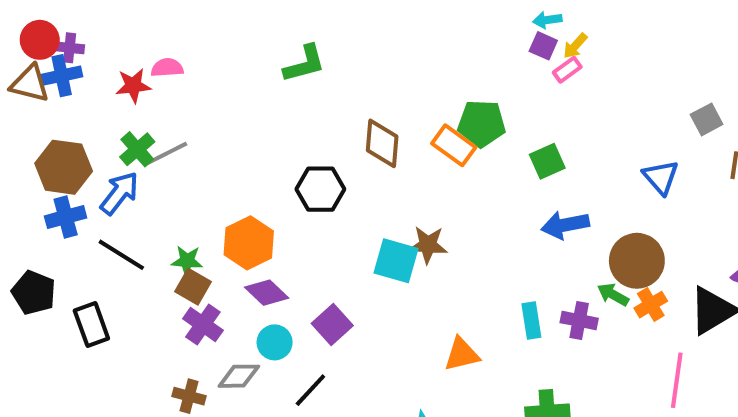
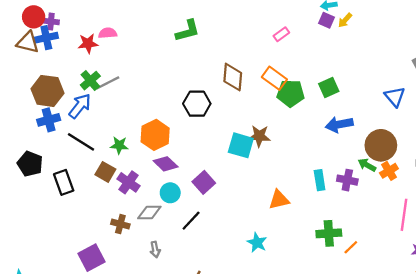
pink rectangle: (567, 70) -> (281, 34), moved
green pentagon: (482, 123) -> (291, 93), moved
brown square: (193, 287) -> (105, 172), moved

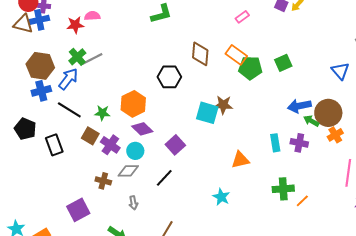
blue arrow: (339, 124) -> (299, 106), moved
green arrow: (367, 165) -> (311, 121), moved
cyan circle: (170, 193) -> (135, 151), moved

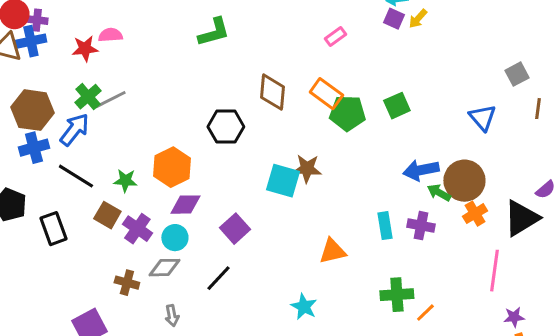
purple diamond: (142, 129) -> (185, 205), turned -45

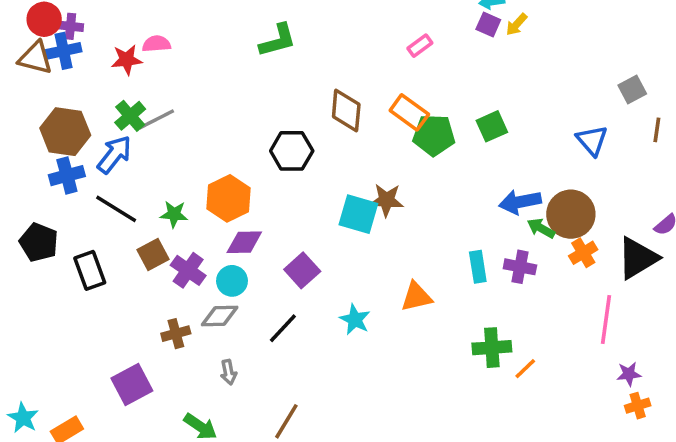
brown square: (107, 215) -> (153, 255), turned 32
brown cross: (127, 283) -> (176, 334), turned -30
cyan star: (304, 307) -> (355, 320), moved

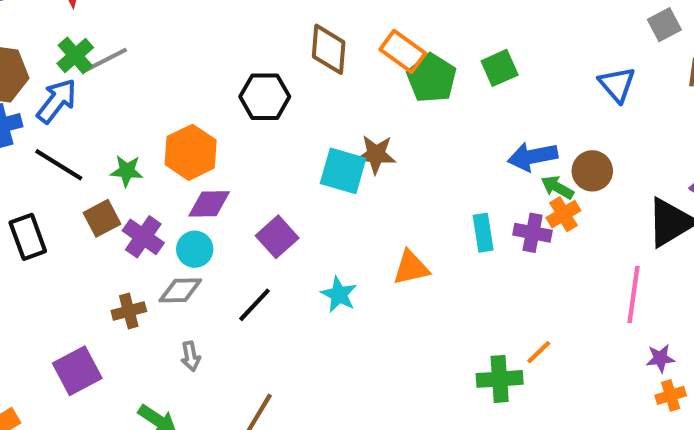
green pentagon: (434, 135) -> (432, 78), turned 30
brown circle: (571, 214) -> (592, 171), size x0.7
orange cross: (583, 253) -> (563, 214), moved
green cross: (492, 348) -> (500, 379), moved

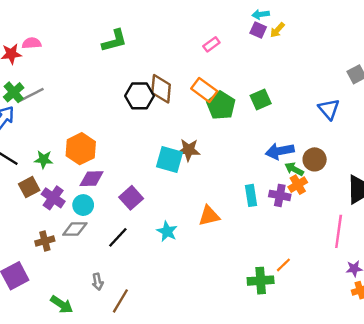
black hexagon: (265, 97) -> (140, 96), moved
gray arrow: (191, 356) -> (98, 282), moved

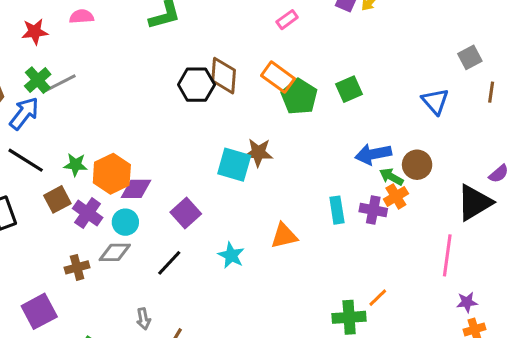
pink semicircle: (32, 43) -> (82, 17), moved
orange hexagon: (81, 149) -> (112, 174), moved

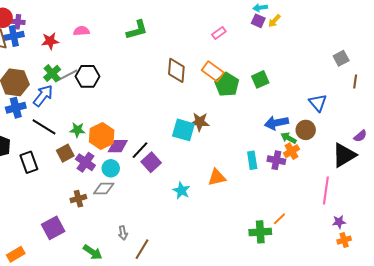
black hexagon: (196, 85) -> (87, 76), moved
blue triangle: (435, 101) -> (318, 103), moved
black line: (169, 263) -> (140, 150), moved

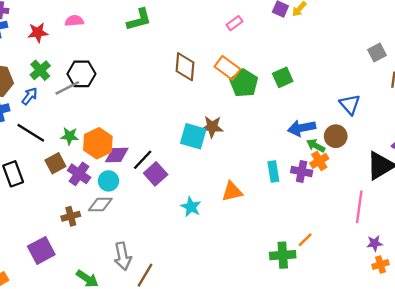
gray line: (67, 75) -> (67, 88), moved
blue arrow: (43, 96) -> (30, 96), size x0.7
gray arrow: (123, 233) -> (123, 256), size x1.6

